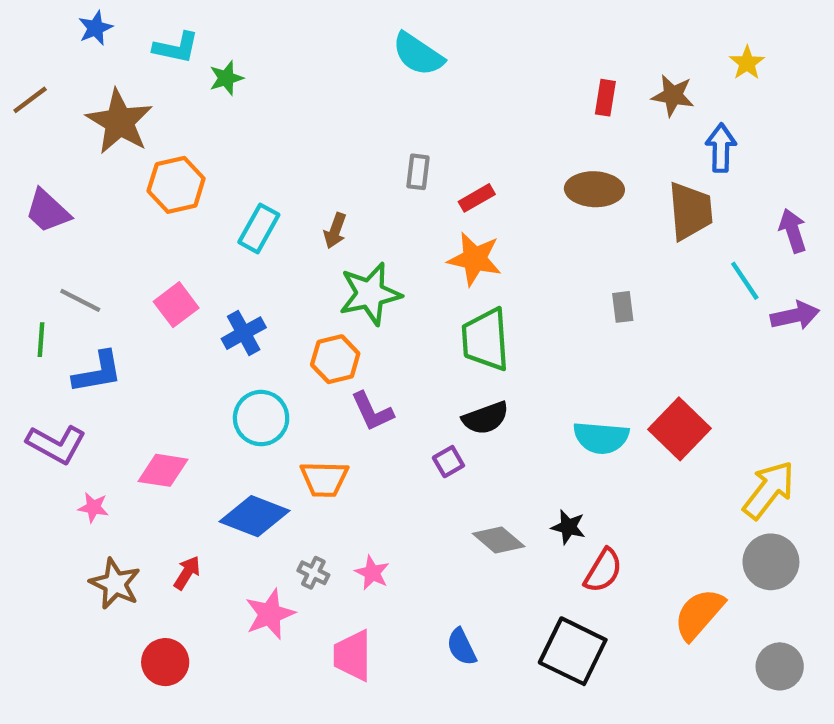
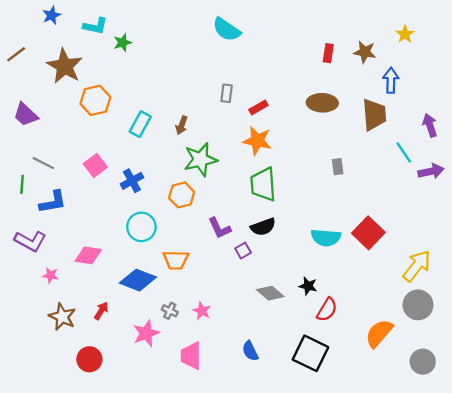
purple L-shape: (372, 411) -> (219, 228), moved

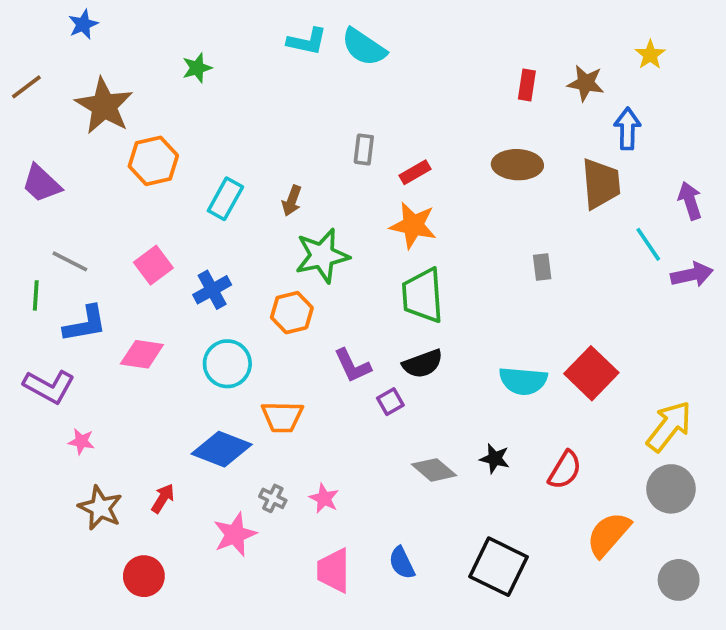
cyan L-shape: (95, 26) -> (307, 41), moved
pink diamond: (88, 255) -> (142, 354), moved
red semicircle: (327, 310) -> (565, 470), moved
pink trapezoid: (191, 356) -> (333, 570), moved

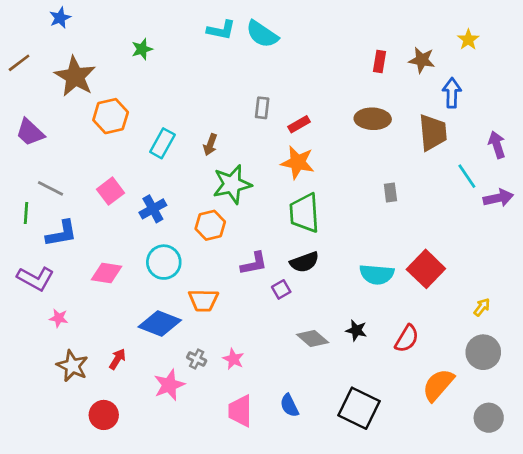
pink diamond: (142, 354) -> (106, 273), moved
purple L-shape: (352, 366) -> (254, 263), turned -76
yellow arrow: (669, 426) -> (482, 307), size x0.5

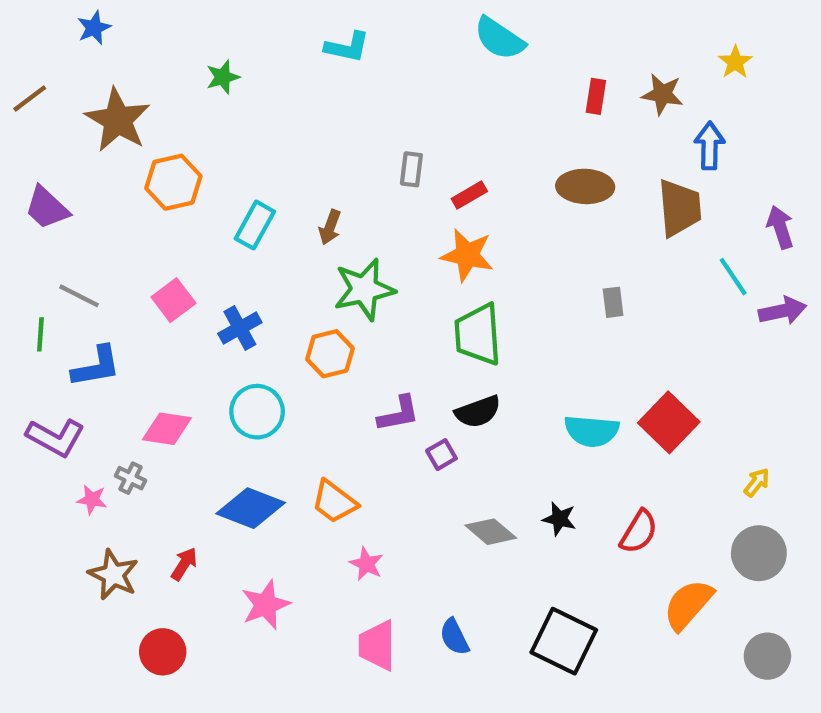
cyan semicircle: (262, 34) -> (499, 38), moved
orange trapezoid: (203, 300) -> (334, 502), moved, turned 36
gray cross: (197, 359) -> (131, 478), moved

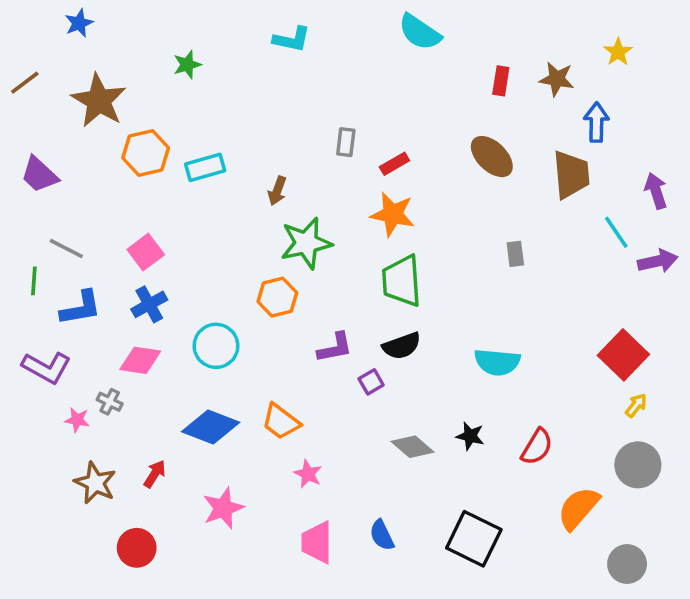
brown ellipse: (585, 186) -> (492, 157), turned 42
cyan rectangle: (255, 225) -> (205, 167), moved, turned 45
blue cross: (240, 328) -> (149, 304), moved
red square: (669, 422) -> (623, 355), moved
gray circle: (767, 656) -> (627, 564), moved

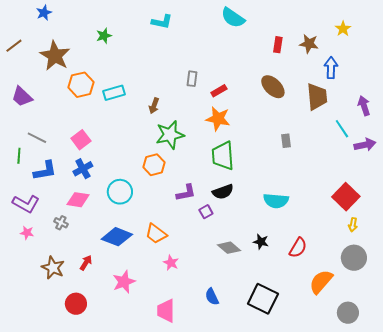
yellow arrow: (636, 405) -> (353, 225), turned 152
pink star: (77, 420) -> (27, 233), moved
pink trapezoid: (317, 542) -> (166, 311), moved

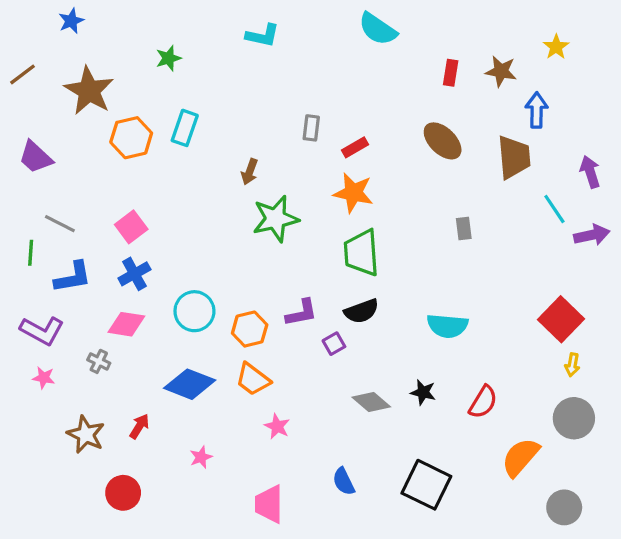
cyan rectangle: (114, 93) -> (185, 128), moved, turned -55
orange hexagon: (154, 165) -> (250, 329), moved
pink star: (124, 282) -> (201, 457), size x0.6

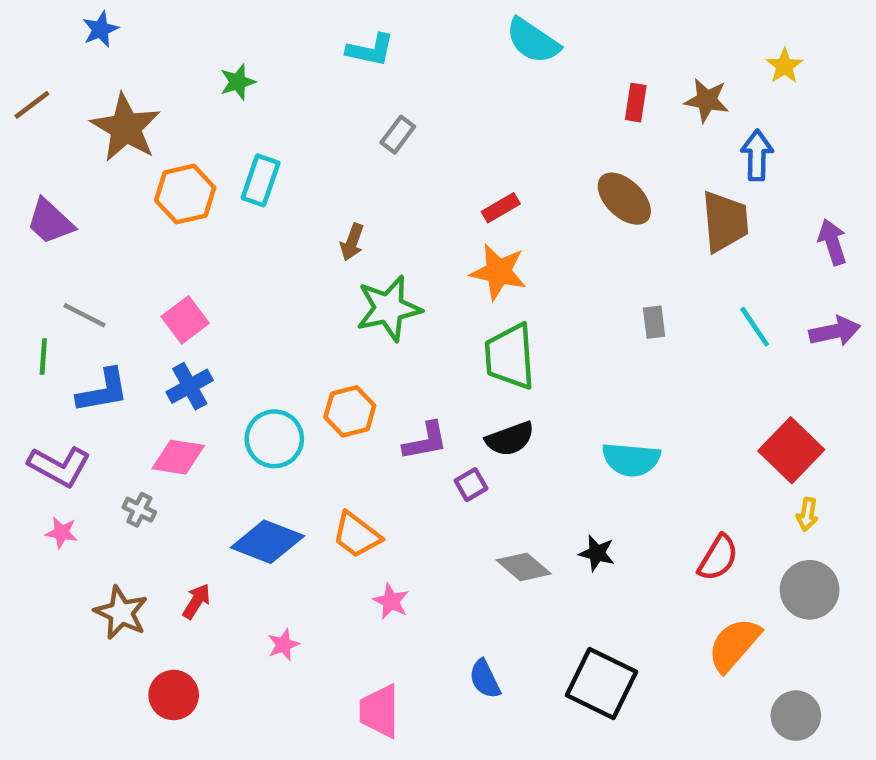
gray rectangle: (311, 128) -> (398, 135), moved, turned 30
cyan line: (554, 209) -> (755, 327), moved
orange hexagon: (250, 329) -> (350, 411), moved
red semicircle: (483, 402) -> (718, 558), moved

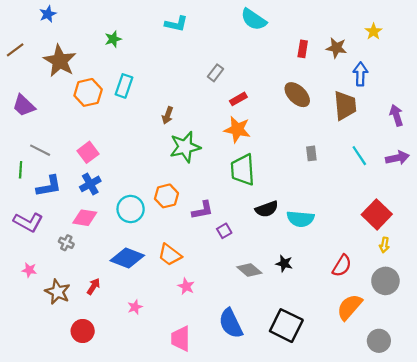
gray rectangle: (398, 135) -> (216, 73), moved
black semicircle: (510, 439) -> (267, 209), moved
pink star: (62, 533) -> (29, 270), moved
blue semicircle: (485, 679) -> (231, 323), size x1.6

